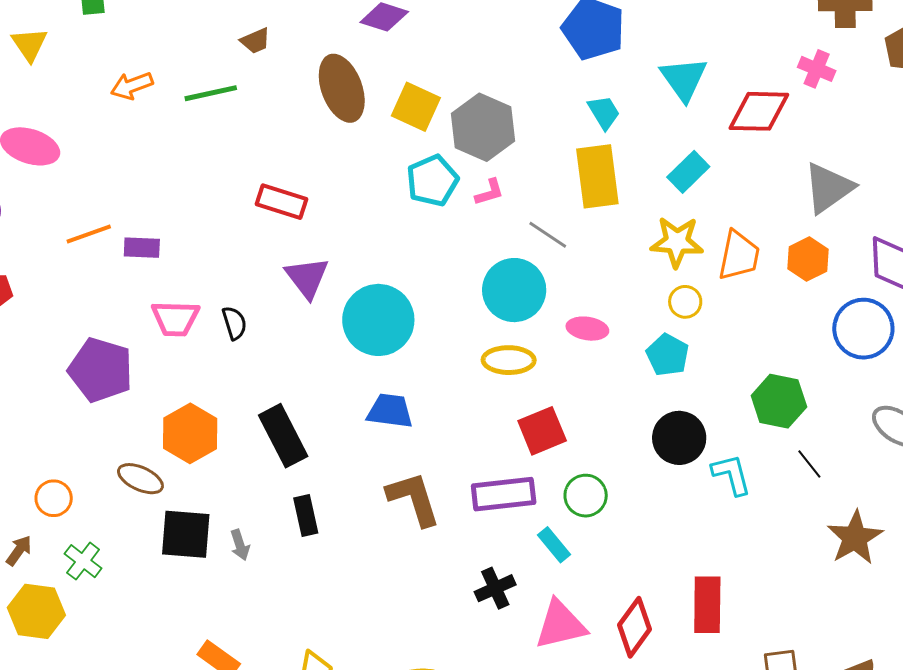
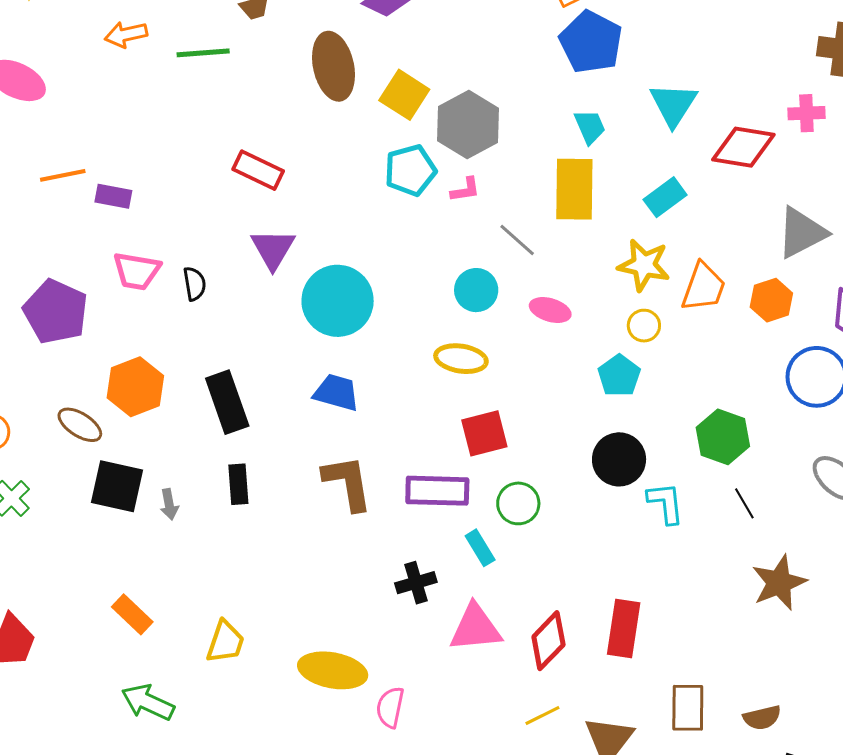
pink cross: (817, 69) -> (806, 113), turned -33
cyan circle: (514, 290) -> (476, 290), size x0.7
pink ellipse: (587, 329) -> (550, 310), moved

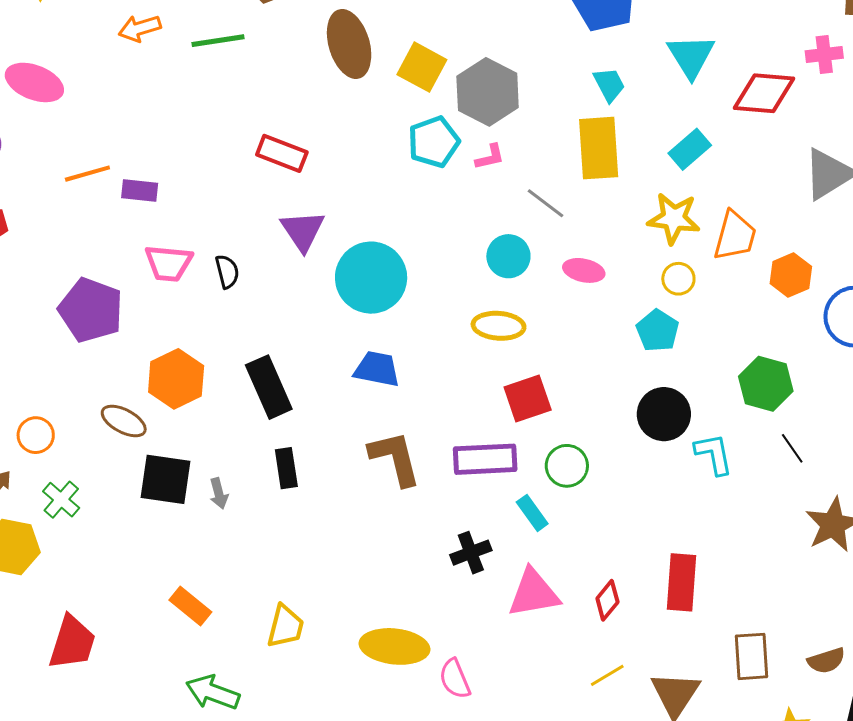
orange hexagon: (771, 300) -> (791, 275), moved
red diamond: (548, 641) -> (607, 600), size x0.7
pink semicircle: (390, 707) -> (455, 679), turned -30

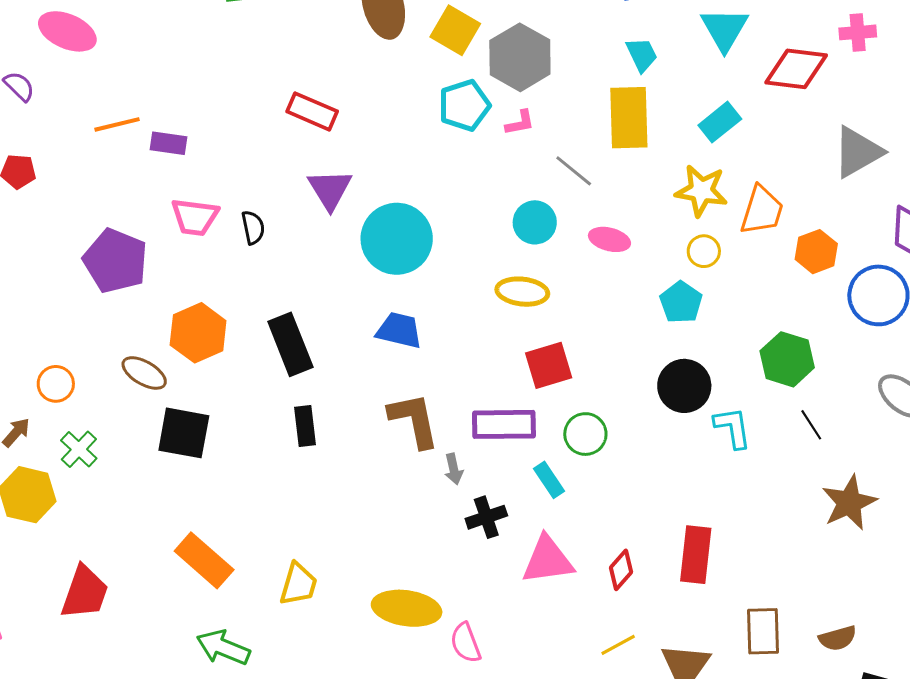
gray arrow: (219, 493) -> (454, 469), moved
orange rectangle: (190, 606) -> (204, 560), size x1.4

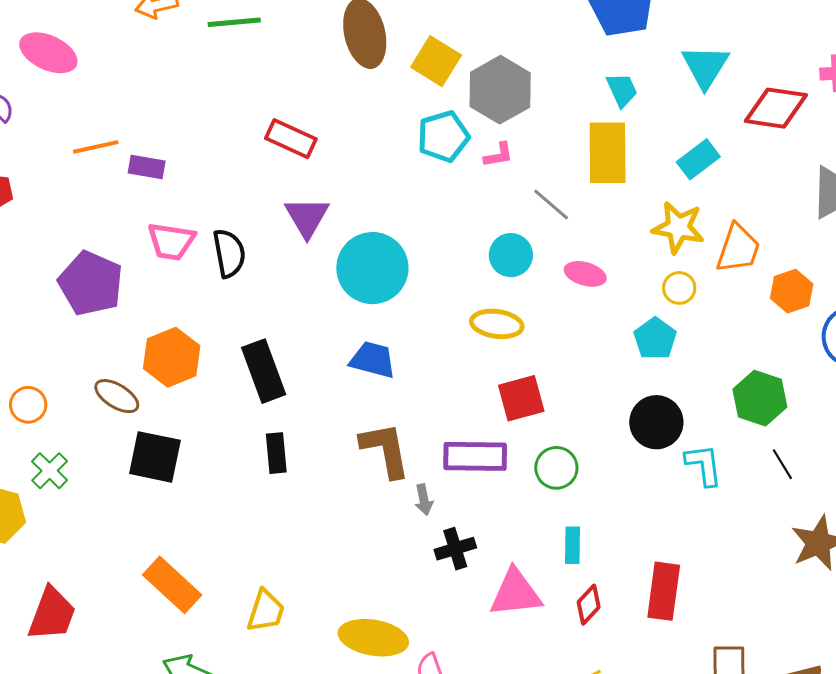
black semicircle: (253, 227) -> (229, 253), size x1.4
cyan rectangle: (549, 480) -> (572, 545), moved, turned 33

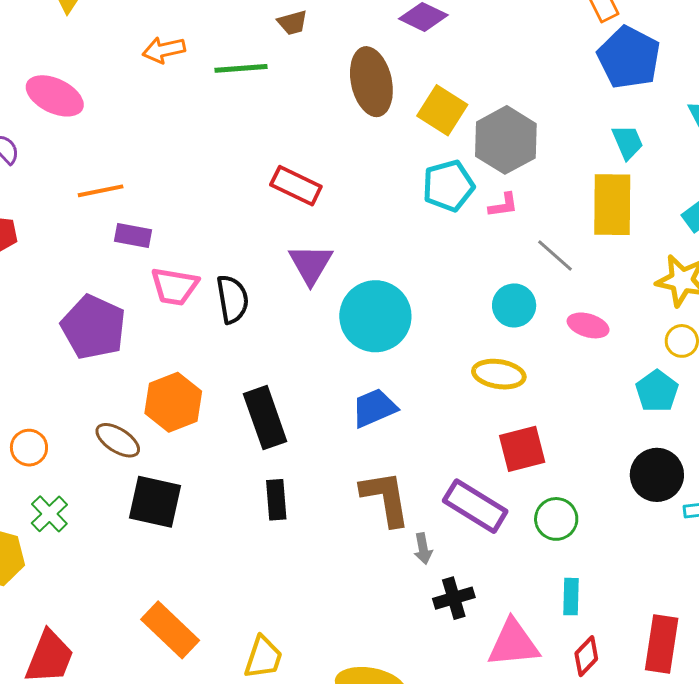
purple rectangle: (147, 167) -> (133, 235), moved
blue trapezoid: (373, 360) -> (374, 408), turned -39
purple rectangle: (475, 456) -> (475, 506), turned 30

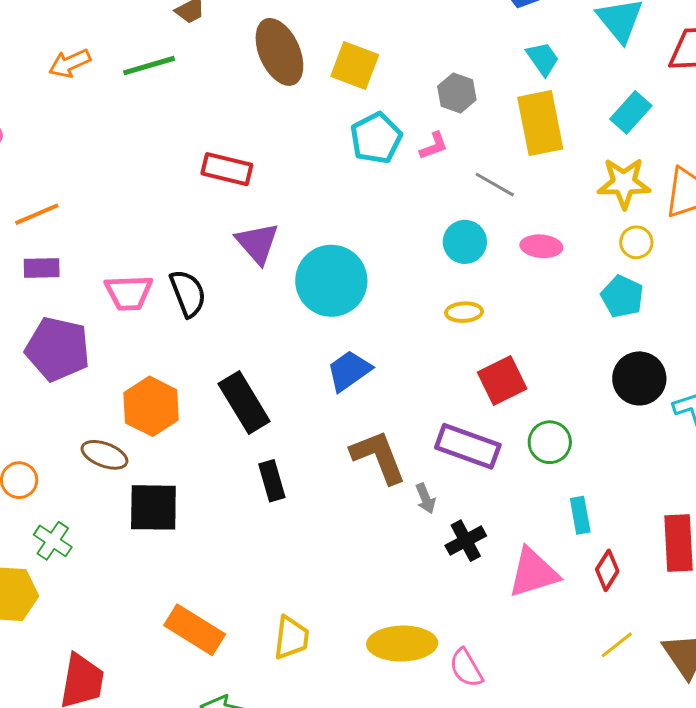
gray hexagon: (506, 140) -> (457, 93), moved, size x0.6
purple rectangle: (133, 235) -> (42, 268), moved
yellow ellipse: (499, 374) -> (464, 312), size x0.7

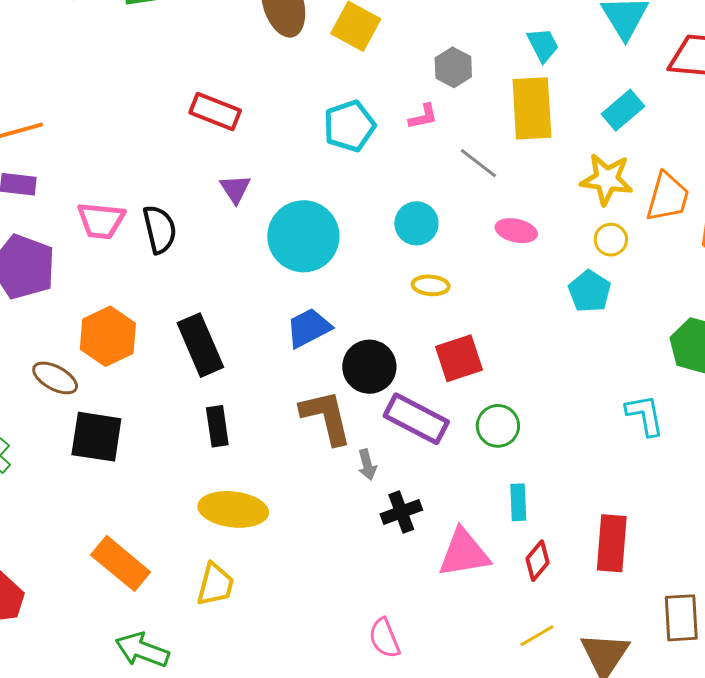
cyan pentagon: (376, 138) -> (349, 126), moved
cyan circle: (465, 242) -> (416, 223), moved
purple triangle: (257, 243) -> (235, 189), size x0.7
black circle: (639, 378) -> (369, 367), moved
yellow ellipse: (402, 644) -> (233, 509), moved

